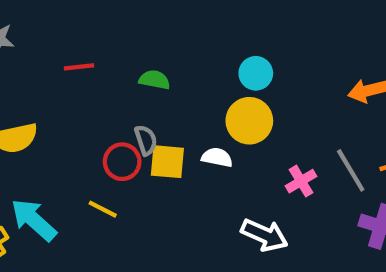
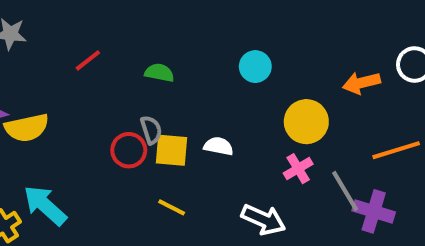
red line: (79, 67) -> (88, 60), turned -32
yellow circle: (249, 121) -> (306, 122), moved
gray line: (351, 170) -> (345, 191), moved
yellow line: (103, 209) -> (172, 207), moved

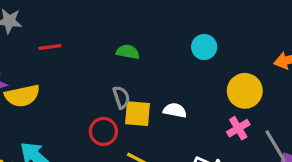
red line: (88, 60) -> (50, 47), moved, turned 30
red circle: (129, 150) -> (103, 131), moved

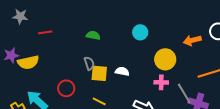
pink cross: (238, 128) -> (161, 82), turned 32
red circle: (103, 131) -> (66, 88), moved

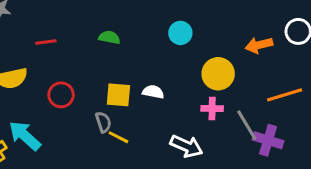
red line: (45, 32) -> (46, 42), moved
gray semicircle: (89, 63) -> (103, 122), moved
red circle: (66, 88) -> (61, 95), moved

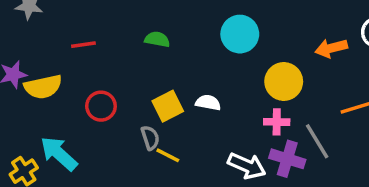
cyan circle: (180, 33) -> (240, 34), size x1.4
yellow square: (118, 95) -> (168, 106), turned -32
purple cross: (268, 140) -> (287, 159), moved

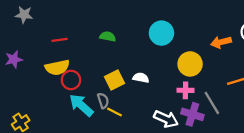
yellow semicircle: (43, 87) -> (57, 67), moved
cyan arrow: (59, 154) -> (81, 105), moved

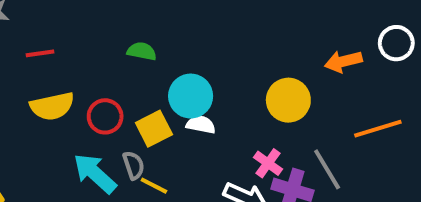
cyan circle: (161, 33) -> (191, 96), moved
red line: (60, 40) -> (40, 53), moved
red circle: (71, 80) -> (105, 116), moved
pink cross: (185, 90) -> (268, 163), moved, turned 35

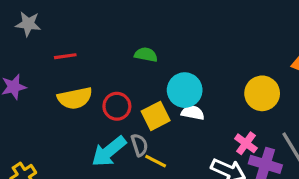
cyan arrow: (95, 173) -> (109, 151), turned -81

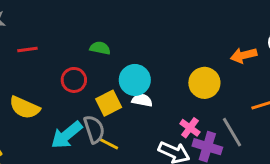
yellow semicircle: (75, 98) -> (25, 107), moved, turned 36
red circle: (117, 106) -> (74, 80), moved
gray semicircle: (139, 145) -> (94, 129), size x1.4

